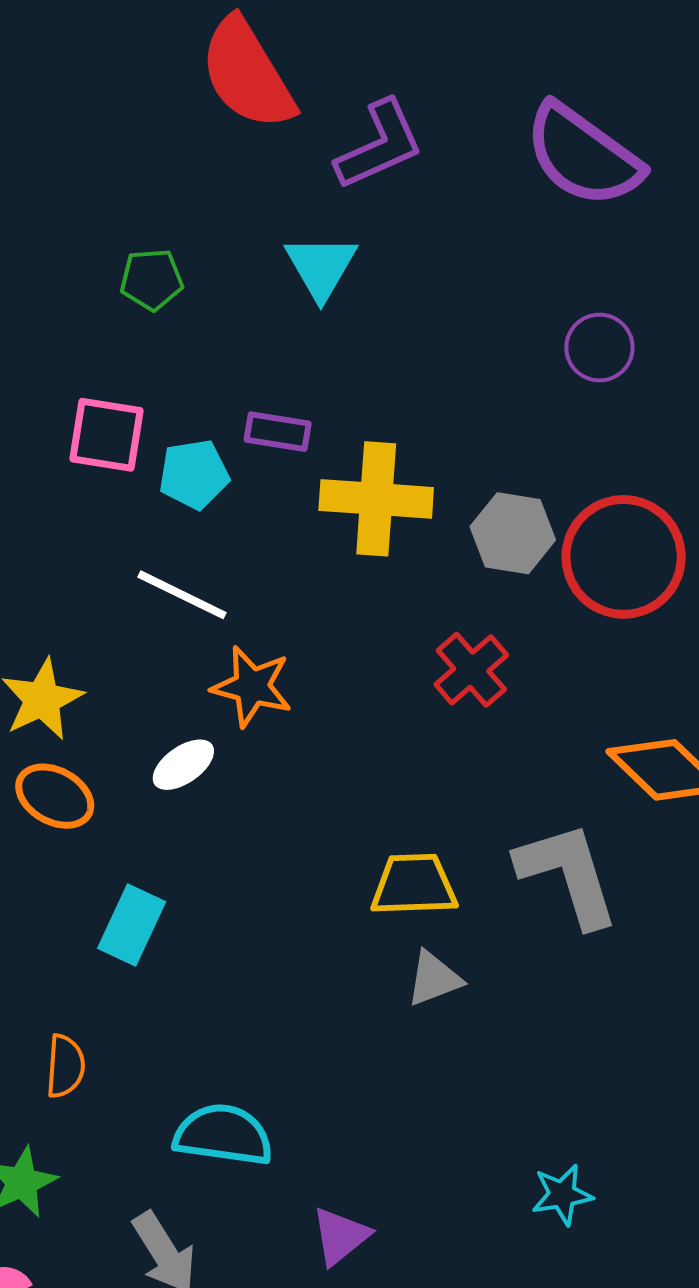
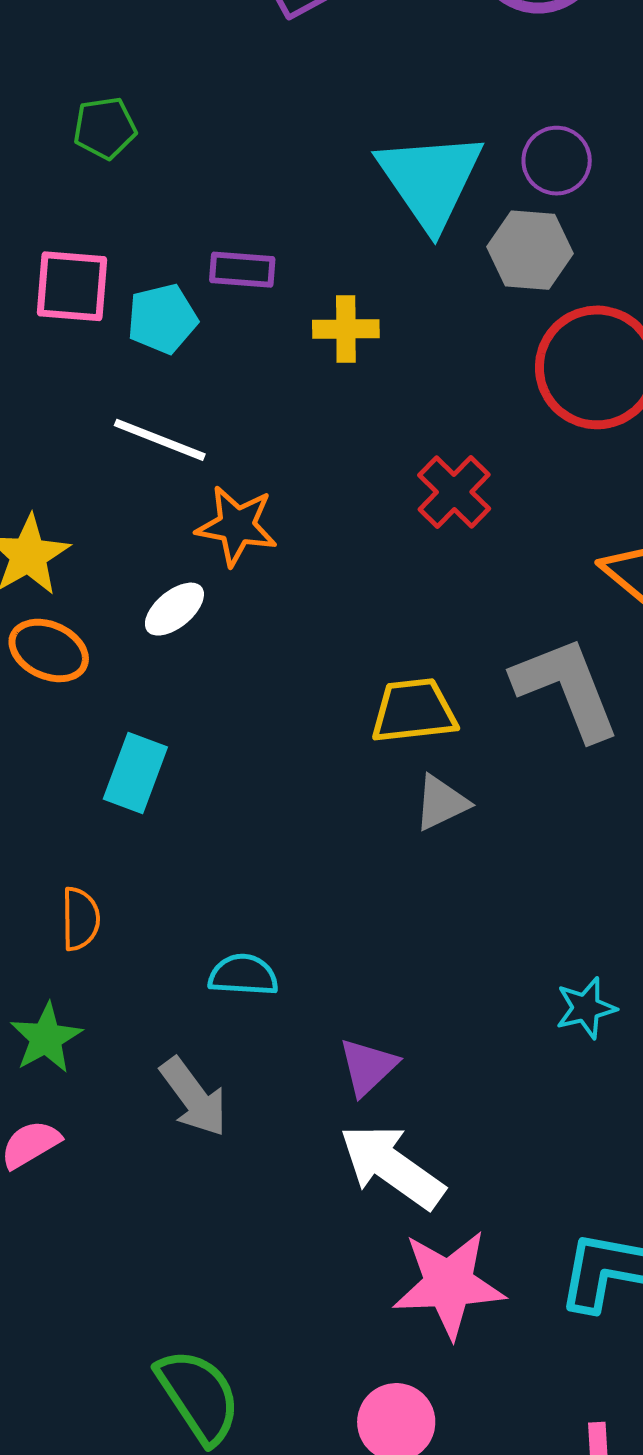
cyan triangle: (321, 267) -> (430, 180), moved, size x1.5
yellow cross: (376, 499) -> (346, 329), size x0.6
gray hexagon: (513, 533) -> (530, 250), moved
cyan semicircle: (223, 1135) -> (243, 975), size x0.7

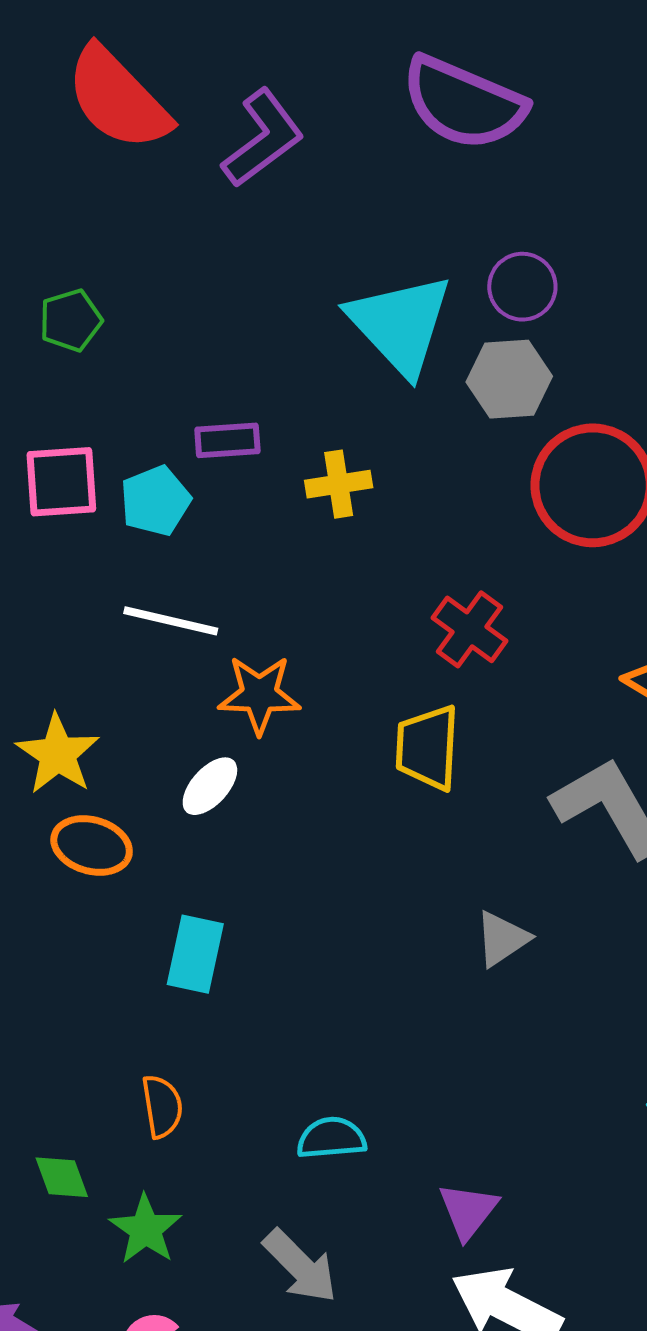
yellow trapezoid: (414, 711) -> (427, 747), moved, turned -72

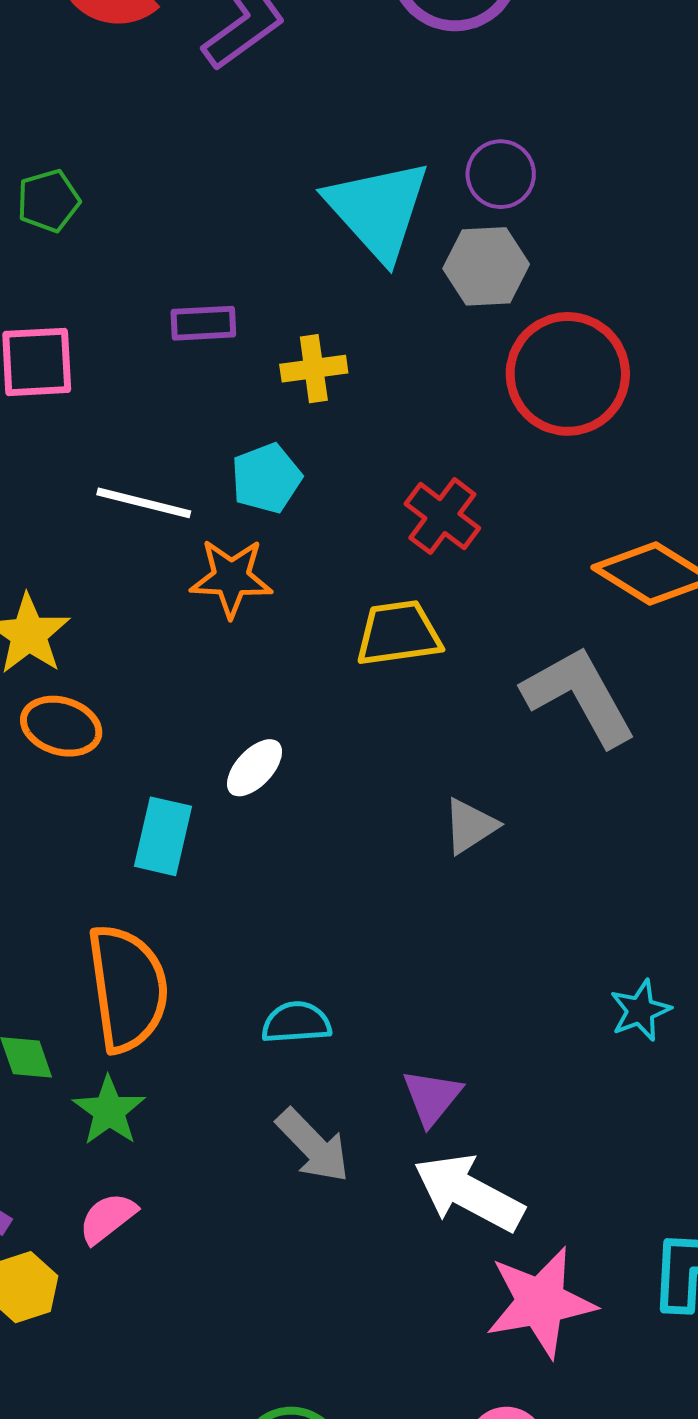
cyan pentagon: (155, 501) -> (266, 478), moved
yellow trapezoid: (427, 747) -> (398, 633), turned 78
white ellipse: (210, 786) -> (255, 768), moved
orange semicircle: (162, 1106) -> (128, 988), size x2.0
gray arrow: (300, 1266) -> (313, 1146), moved

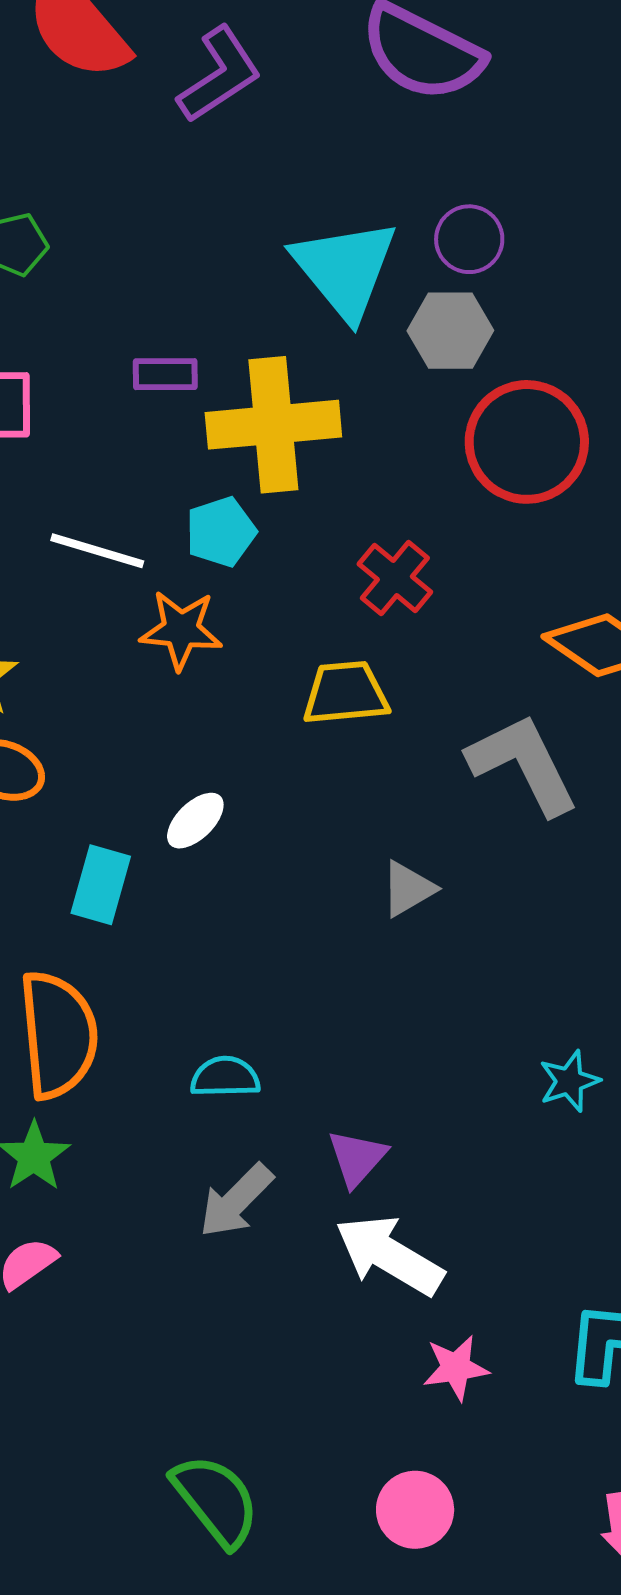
yellow cross: (314, 369) -> (273, 425), size x2.0
gray arrow: (313, 1146) -> (236, 1201), turned 86
pink star: (540, 1302) -> (456, 1368), size x0.6

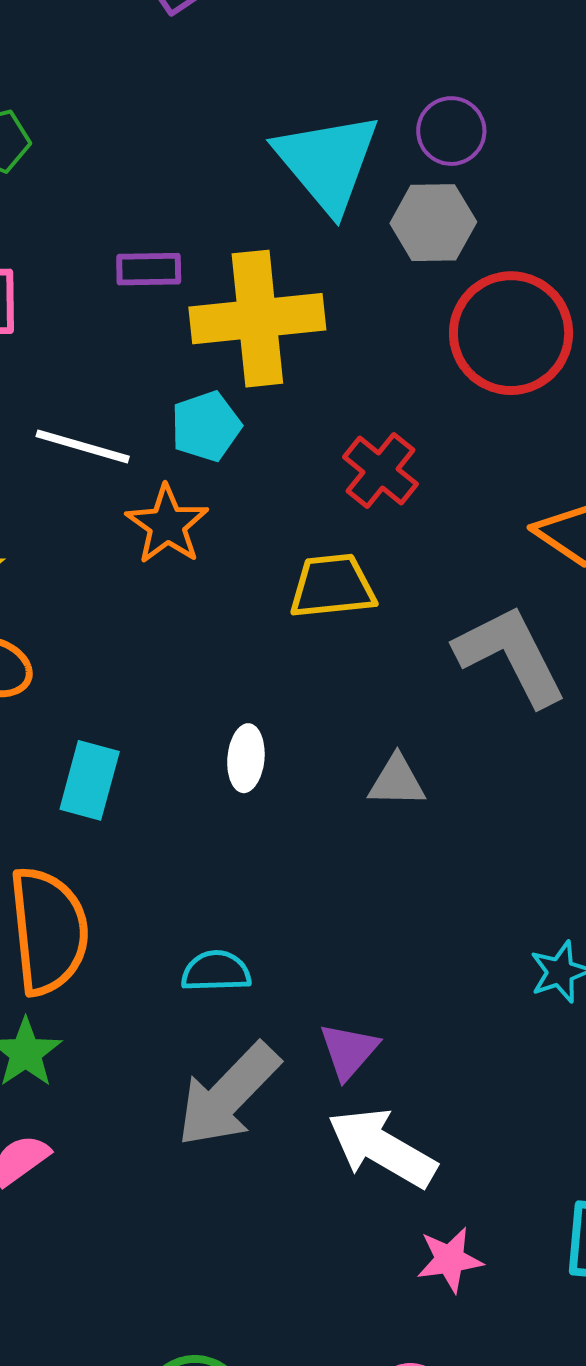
orange star: (181, 630) -> (167, 525), turned 30
white ellipse: (195, 821) -> (246, 758), moved, turned -40
gray triangle: (408, 889) -> (397, 781), turned 32
gray arrow: (236, 1201) -> (228, 1095), size x1.4

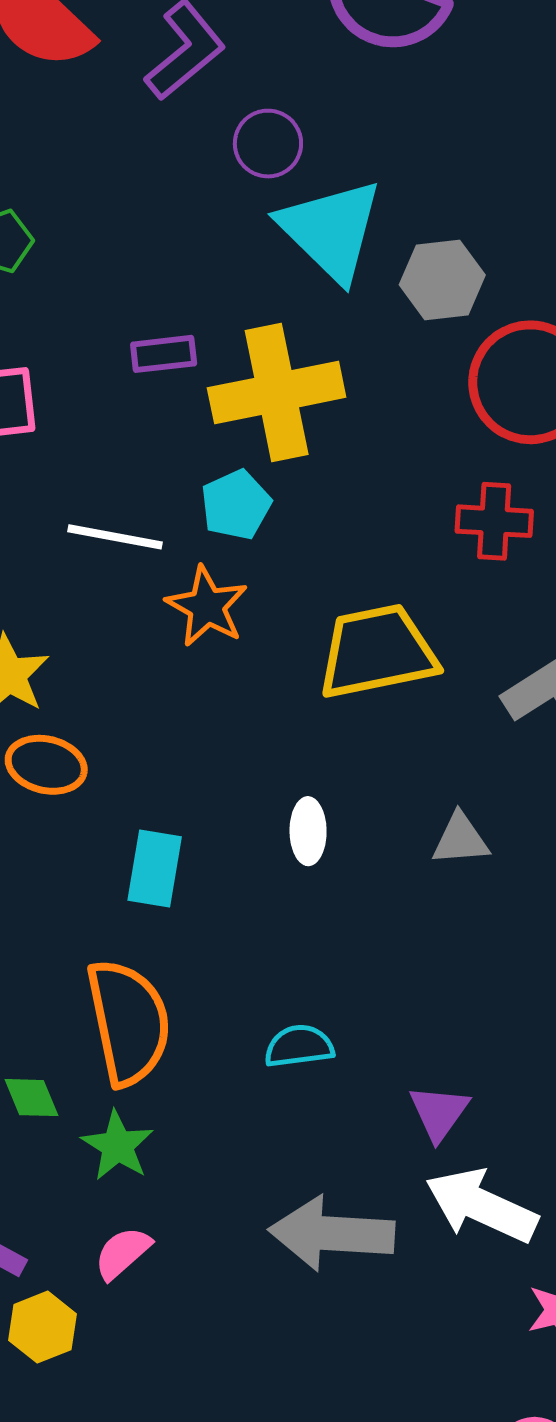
purple circle: (451, 131) -> (268, 144), moved
red cross: (380, 471) -> (494, 521), moved, turned -30
yellow trapezoid: (332, 586) -> (377, 652), size x1.4
gray arrow: (228, 1095) -> (332, 1234), moved, turned 55

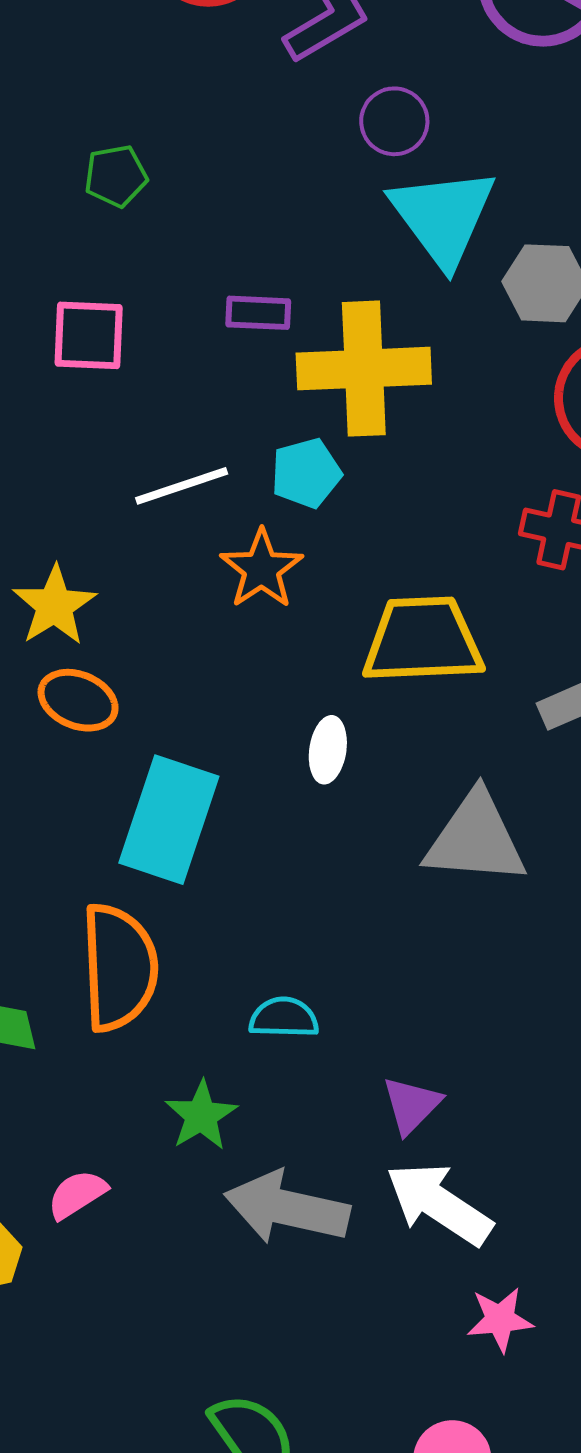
white line: (115, 537) -> (182, 486), turned -38
white ellipse: (308, 831) -> (328, 750), moved
gray triangle: (460, 839) -> (476, 839), size x1.8
cyan rectangle: (155, 869) -> (169, 820), size x1.6
green star: (118, 1146) -> (201, 1116), moved

